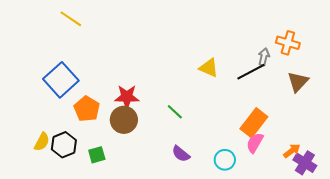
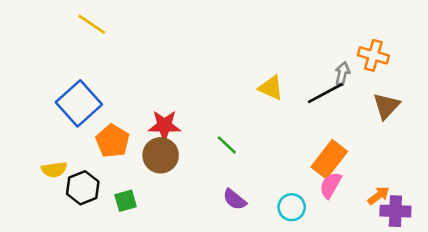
yellow semicircle: (42, 142) -> (54, 170), moved, turned 54
purple cross: (305, 163) -> (395, 211), turned -30

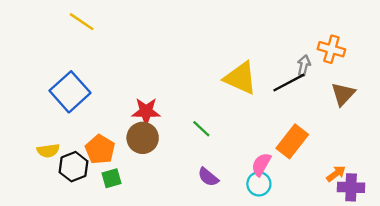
yellow triangle: (271, 88) -> (240, 78), size x1.5
orange pentagon: (113, 141) -> (100, 149), moved
pink semicircle: (331, 185) -> (261, 164), moved

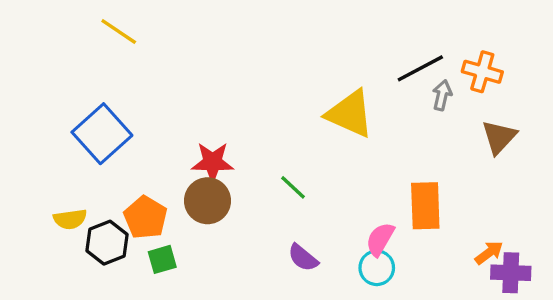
black line: (289, 83) -> (420, 68), moved
orange rectangle: (292, 141) -> (425, 206), turned -40

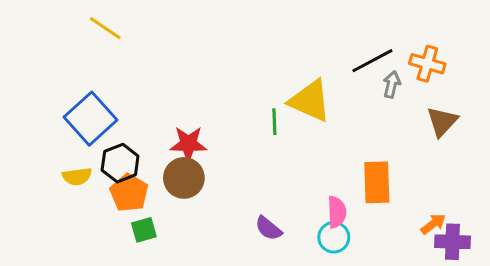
green line: (293, 187) -> (274, 122), moved, turned 45
yellow semicircle: (70, 219) -> (77, 176), moved
pink semicircle: (380, 239) -> (337, 212), turned 148
black hexagon: (107, 243) -> (120, 163), moved

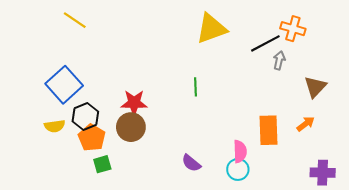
orange cross: (427, 64) -> (293, 29), moved
yellow triangle: (310, 101) -> (211, 29), moved, turned -44
orange arrow: (433, 224) -> (306, 124), moved

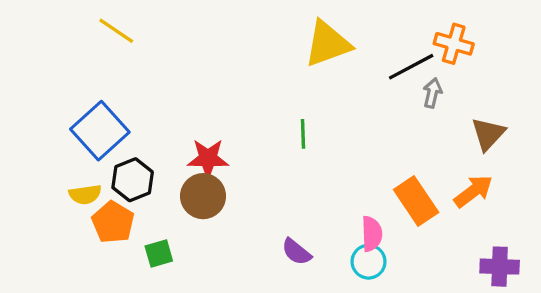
orange arrow: (306, 124) -> (473, 191), size x1.4
orange rectangle: (269, 130) -> (416, 201), turned -32
orange pentagon: (92, 138) -> (113, 222), moved

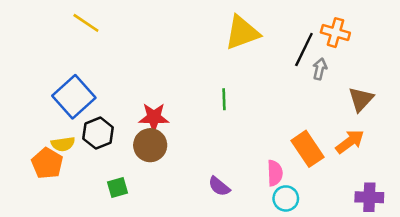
black line: (411, 67) -> (304, 50), turned -36
orange pentagon: (113, 222) -> (47, 163), moved
cyan circle: (369, 262) -> (286, 198), moved

